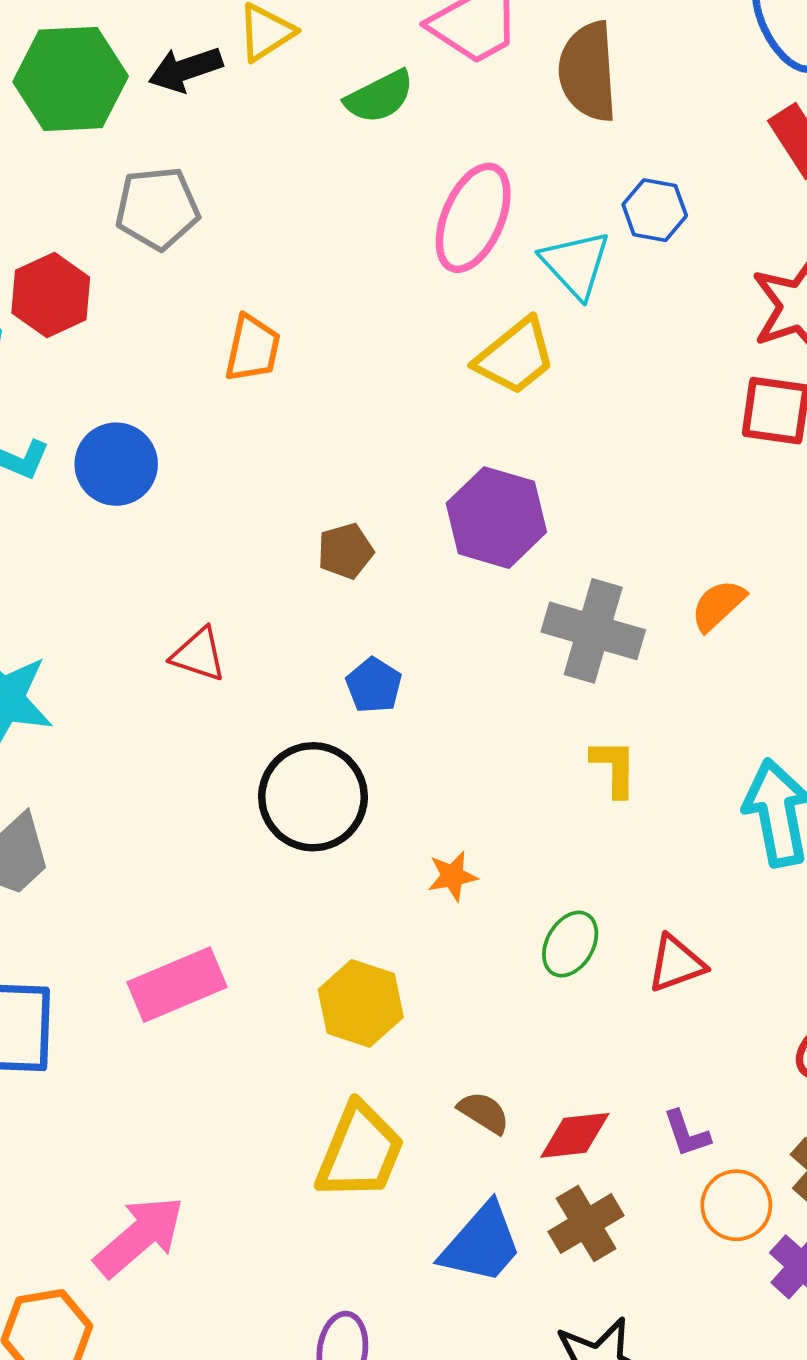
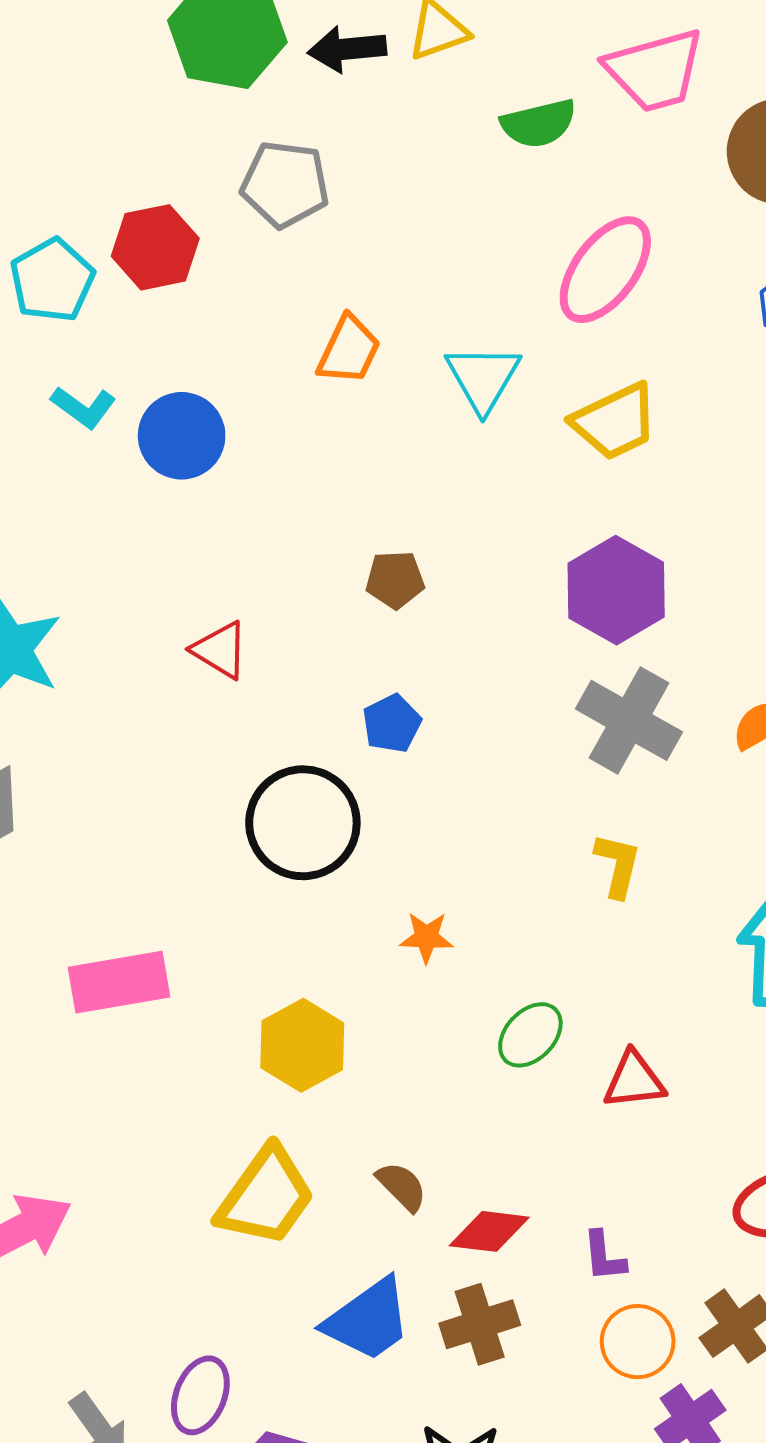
cyan triangle: (576, 264) -> (483, 378), moved
purple hexagon: (496, 518) -> (616, 590), moved

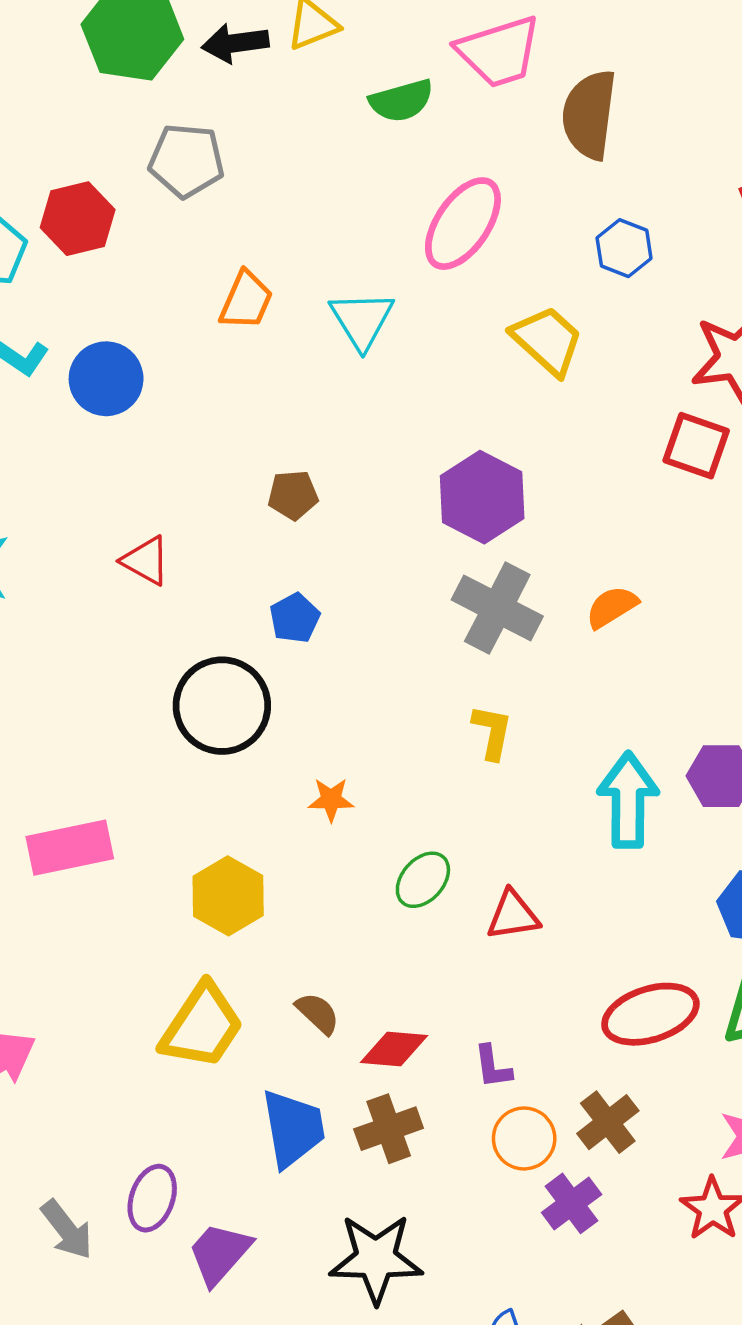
yellow trapezoid: (615, 422) -> (547, 340), moved, turned -110
blue trapezoid: (368, 1320) -> (293, 1128), turned -62

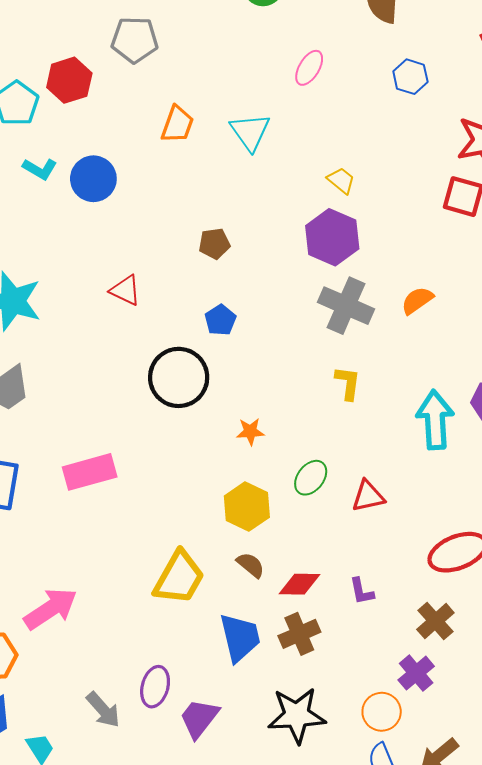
pink ellipse: (463, 224) -> (309, 68), size x0.6
yellow trapezoid: (547, 340) -> (341, 180), moved, size x0.6
yellow hexagon: (228, 896) -> (247, 507), moved
orange circle: (524, 1138) -> (382, 712), moved

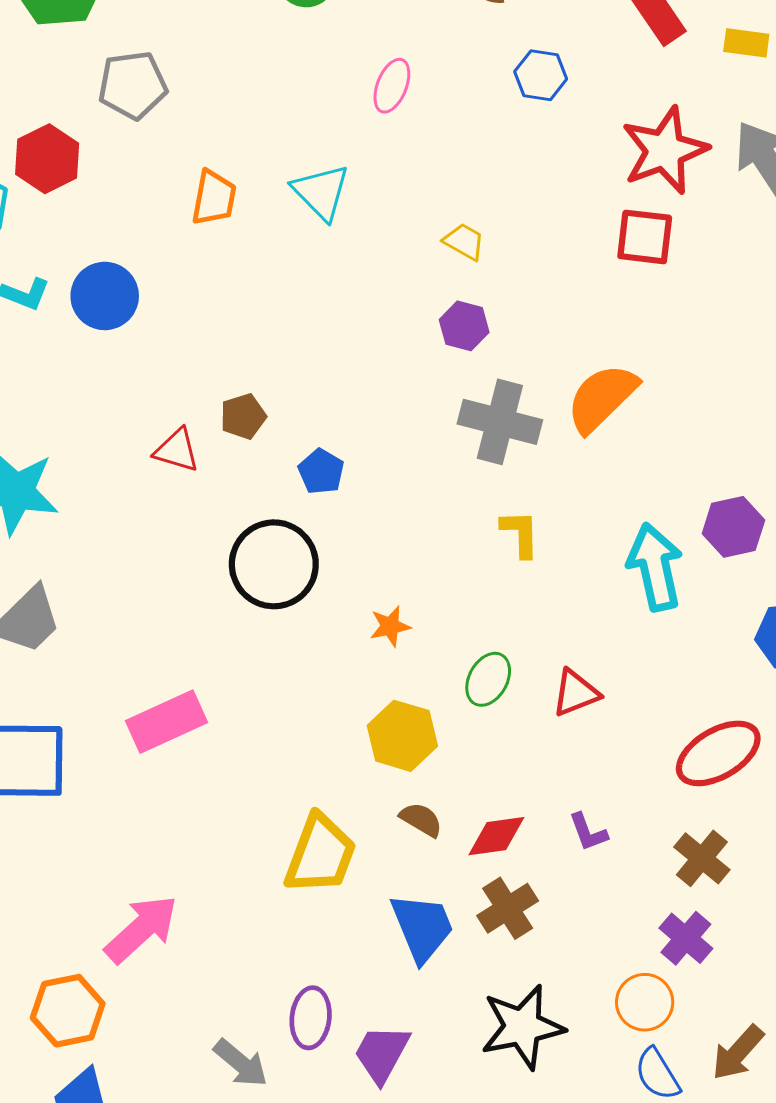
purple hexagon: (332, 237) -> (464, 326), size x0.6
brown pentagon: (214, 244) -> (243, 416), moved
orange semicircle: (417, 300) -> (602, 398), size x1.6

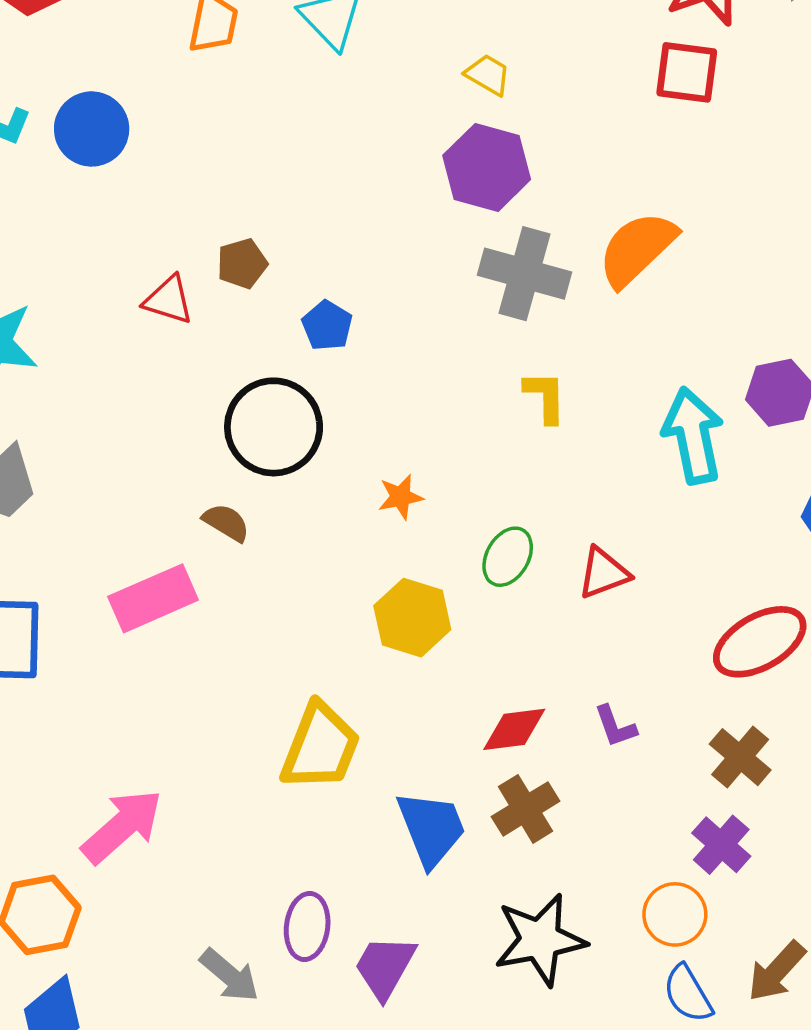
purple hexagon: (464, 326) -> (487, 167), size x1.6
brown semicircle: (421, 820) -> (226, 523), moved

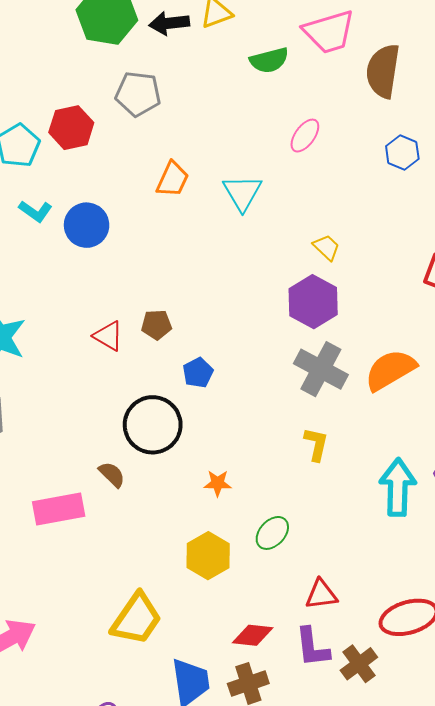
red triangle: (604, 573) -> (321, 594), moved
purple L-shape: (615, 726) -> (312, 647), size x1.5
brown cross: (740, 757) -> (359, 664), moved

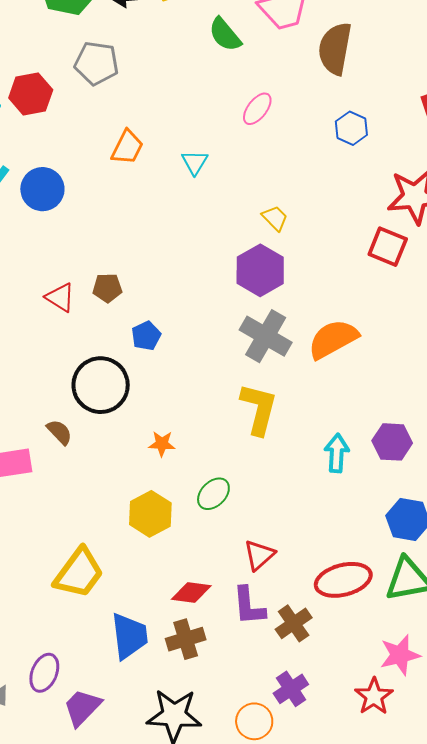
green semicircle: (269, 60) -> (225, 35), turned 63
cyan triangle: (242, 193) -> (195, 162), size x0.7
yellow L-shape: (316, 444) -> (259, 409), size x1.6
cyan arrow: (398, 487) -> (337, 453), size x0.7
red triangle: (321, 594) -> (259, 555), turned -36

